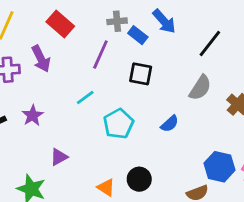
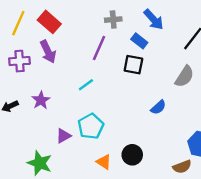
red rectangle: (60, 24) -> (49, 22), moved
blue rectangle: (138, 35) -> (139, 41), moved
cyan pentagon: (118, 124) -> (91, 126), moved

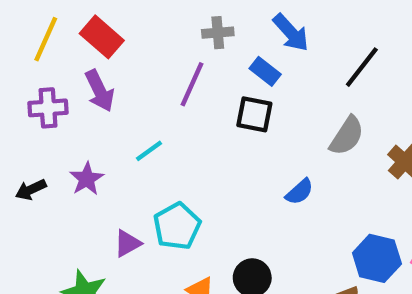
cyan line: (86, 85) -> (149, 151), moved

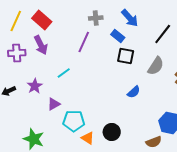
black square: (254, 114) -> (126, 56), moved
cyan pentagon: (177, 226) -> (74, 121), moved, turned 30
purple triangle: (128, 243) -> (54, 104), moved

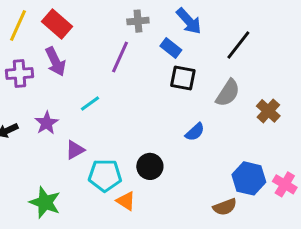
black circle: (112, 132) -> (150, 166), moved

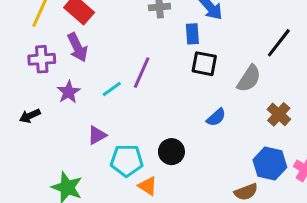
black line: (238, 45) -> (279, 43), moved
blue rectangle: (171, 48) -> (192, 34), turned 48
purple line: (120, 57) -> (142, 73), moved
brown cross: (268, 111) -> (279, 114), moved
purple star: (47, 123) -> (69, 92), moved

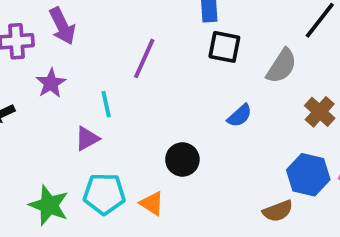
cyan line: (112, 89) -> (106, 104), moved, turned -66
cyan pentagon: (127, 161) -> (104, 194), moved

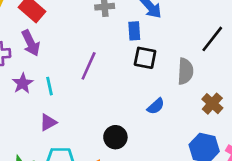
gray semicircle: (282, 66) -> (185, 71), turned -30
cyan line: (106, 104) -> (49, 86), moved

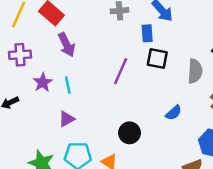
purple arrow: (31, 43) -> (67, 45), moved
purple line: (89, 66) -> (121, 71), moved
blue semicircle: (156, 106) -> (174, 113), moved

